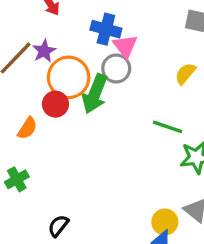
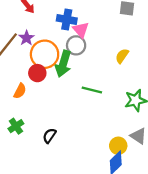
yellow semicircle: (185, 74) -> (122, 56), moved
green line: (168, 127) -> (92, 90), moved
black semicircle: (58, 226) -> (49, 136), moved

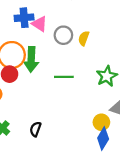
gray circle: (76, 45) -> (63, 35), moved

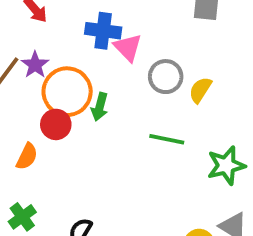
green arrow: (31, 59) -> (100, 107), size x0.6
green line: (64, 77) -> (167, 139), moved

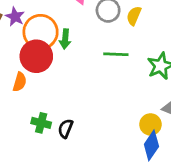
red circle: (56, 124) -> (36, 56), size x1.5
green cross: (22, 217) -> (41, 123), moved, turned -30

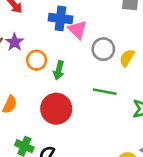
orange circle: (41, 32) -> (37, 60), size x0.6
red circle: (36, 56) -> (56, 109), moved

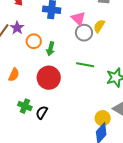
pink triangle: (77, 30) -> (78, 18), moved
yellow semicircle: (127, 58) -> (99, 26), moved

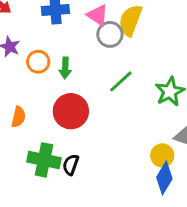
yellow semicircle: (99, 26) -> (130, 20), size x1.5
green line: (85, 65) -> (121, 81), turned -42
green cross: (25, 106) -> (44, 160), size x1.5

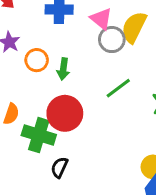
green cross: (44, 160) -> (39, 135), moved

